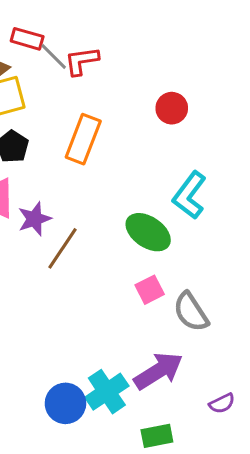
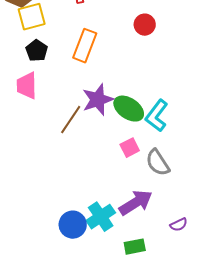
cyan L-shape: (189, 195) -> (157, 116), moved
purple star: (34, 219) -> (98, 100), moved, size x1.4

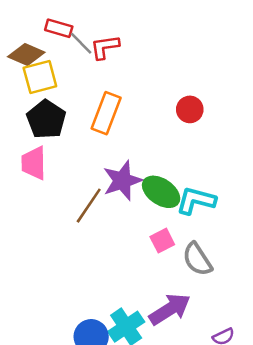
red circle: (145, 25) -> (190, 109), moved
black pentagon: (37, 51) -> (46, 119), size x1.4
cyan L-shape: (157, 116) -> (196, 201), turned 68

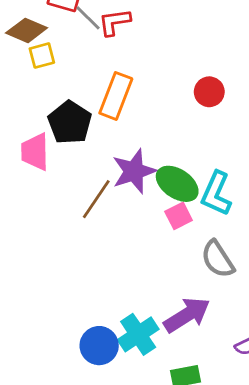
yellow square: (40, 77) -> (42, 56), size x0.7
black pentagon: (46, 119) -> (70, 122), moved
cyan L-shape: (196, 201) -> (216, 194), turned -81
pink square: (162, 241) -> (179, 216), moved

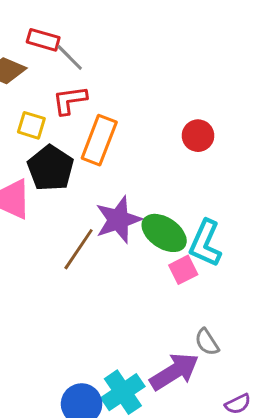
red L-shape: (114, 22) -> (70, 100), moved
yellow square: (42, 56) -> (31, 125), moved, turned 32
pink square: (179, 216) -> (183, 270), moved
gray semicircle: (218, 259) -> (207, 342), moved, size x0.7

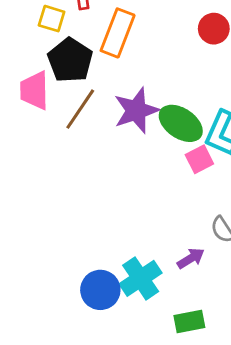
brown line: (79, 249) -> (80, 109), moved
purple arrow: (174, 372) -> (191, 258), size x0.6

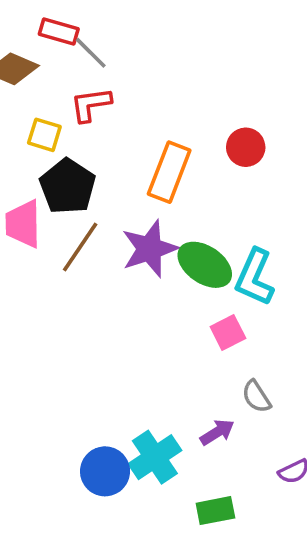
orange rectangle: (118, 33) -> (169, 172), moved
pink square: (199, 159) -> (228, 332), moved

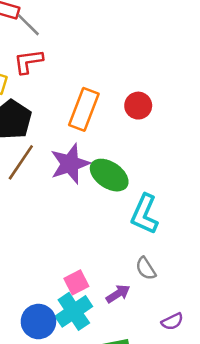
red circle: (246, 147) -> (138, 106), moved
cyan L-shape: (255, 277) -> (145, 214), moved
pink square: (228, 332) -> (76, 282), moved

